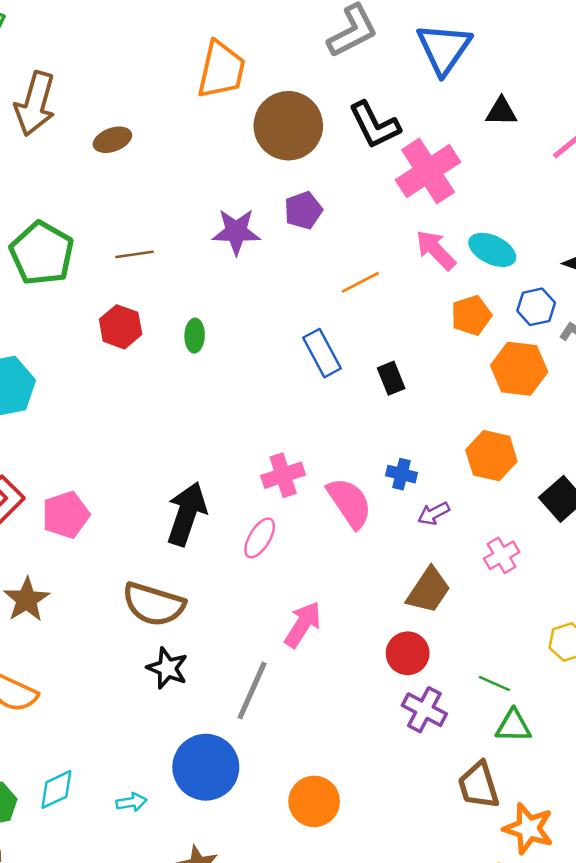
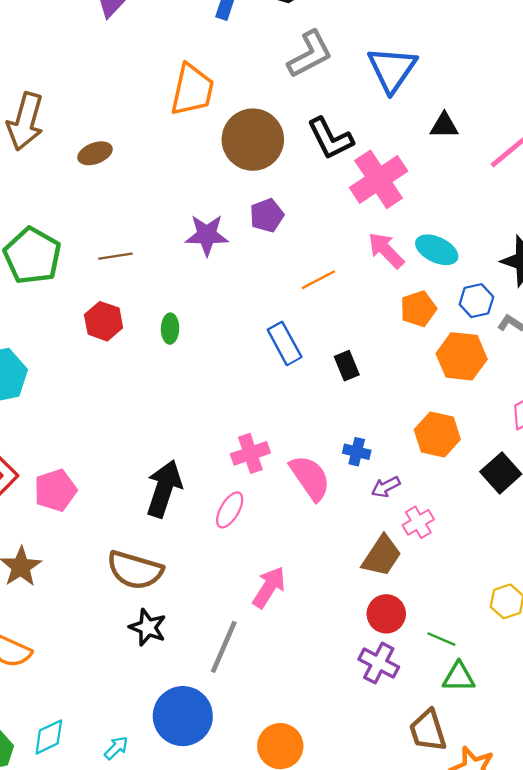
pink cross: (502, 555) -> (418, 522), moved
red circle: (408, 653) -> (386, 614), moved
cyan arrow: (131, 802) -> (116, 748), turned -35

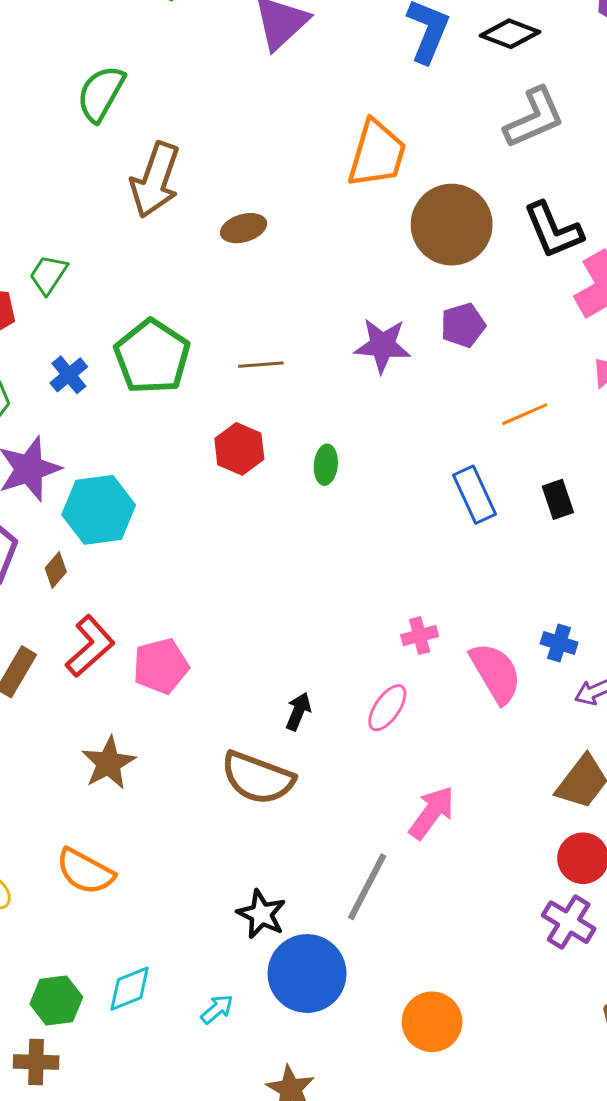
black rectangle: (347, 366) -> (558, 499), moved
pink cross: (250, 453) -> (420, 636), size x0.7
black arrow: (164, 489) -> (298, 711), moved, size x0.5
black star: (148, 627) -> (261, 914), moved

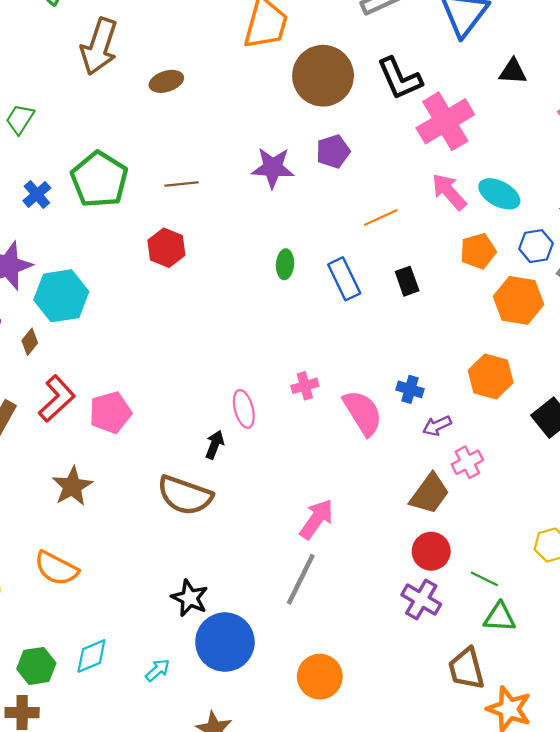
green ellipse: (326, 465) -> (285, 264), moved
pink ellipse: (387, 708) -> (244, 409), moved, turned -48
gray line: (367, 887) -> (301, 579), moved

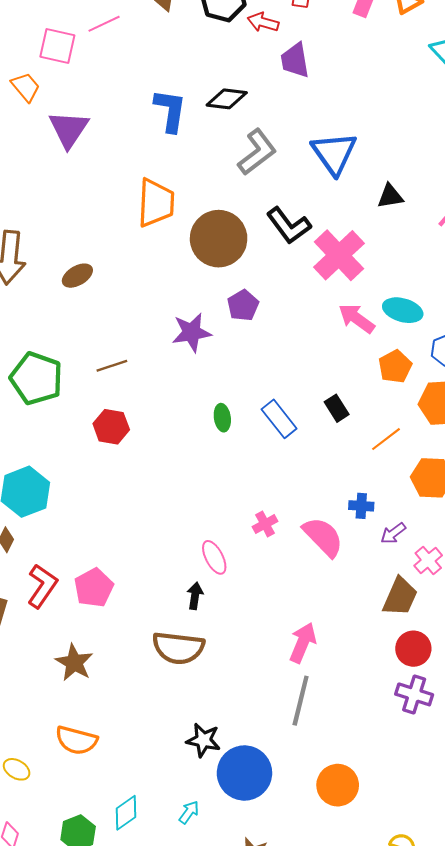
orange line: (381, 217) -> (386, 439), moved

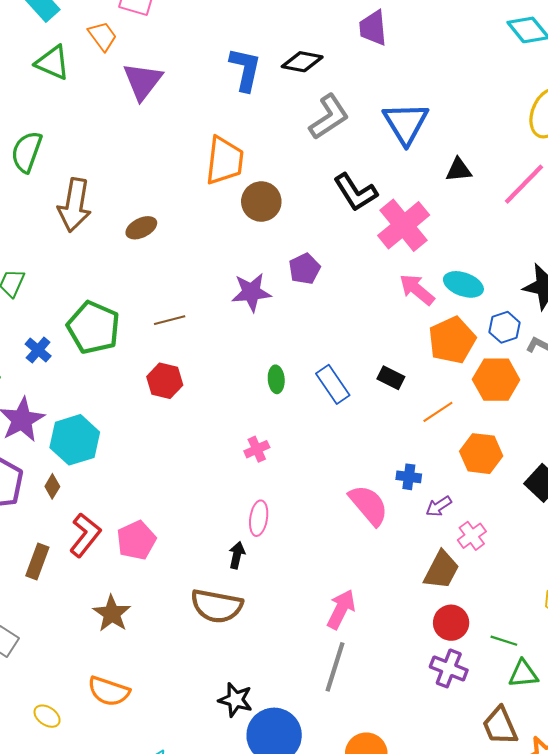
brown circle: (219, 239) -> (261, 202), moved, size x0.7
orange pentagon: (395, 367) -> (452, 340), size x1.4
black rectangle: (337, 408) -> (391, 378), turned -35
pink cross: (265, 524) -> (257, 449), moved
pink ellipse: (214, 557) -> (259, 518), turned 32

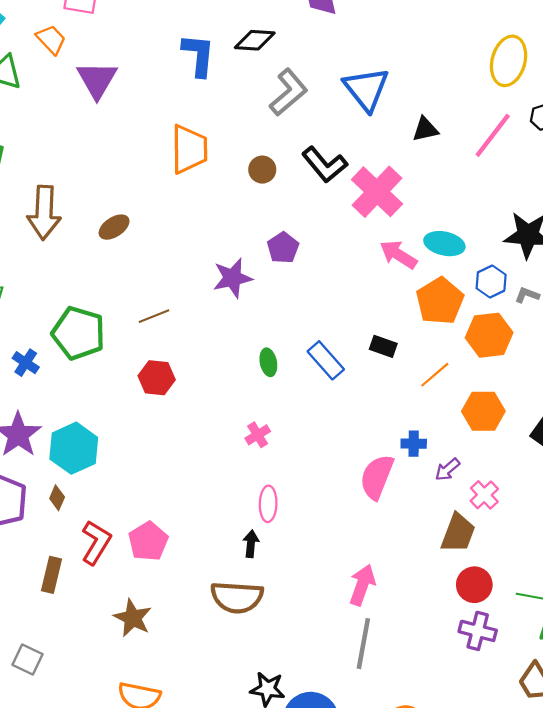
brown circle: (261, 202) -> (262, 170), moved, size x0.7
pink semicircle: (369, 505) -> (377, 477), turned -111

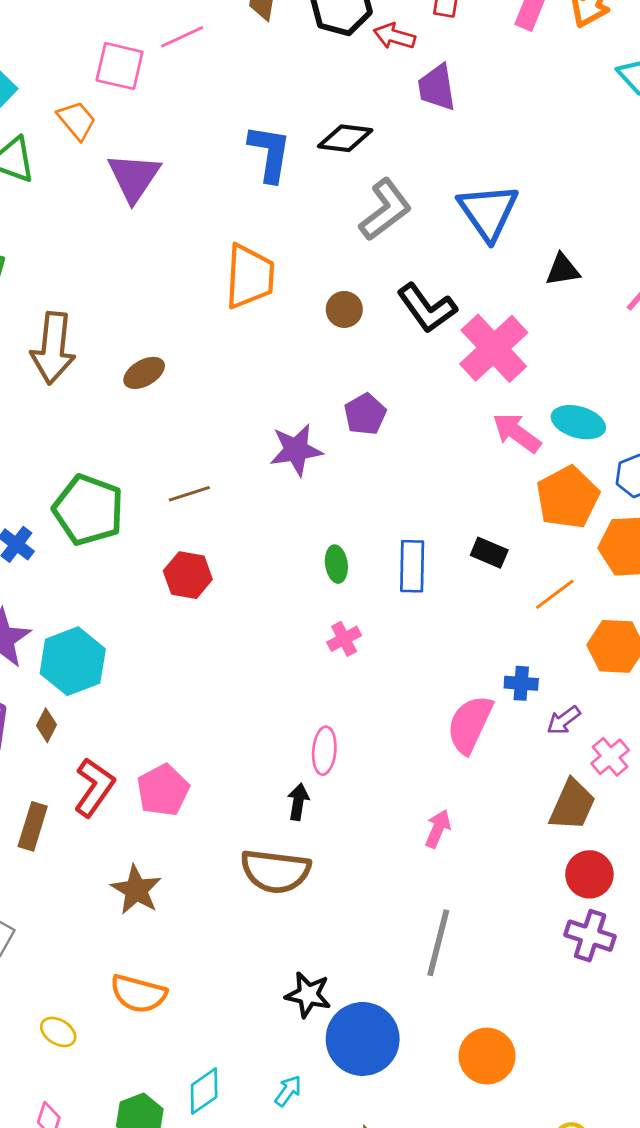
blue rectangle: (326, 360) -> (412, 566), turned 39
pink cross: (258, 435) -> (344, 639), moved
pink arrow: (362, 585) -> (438, 829), moved, size x0.7

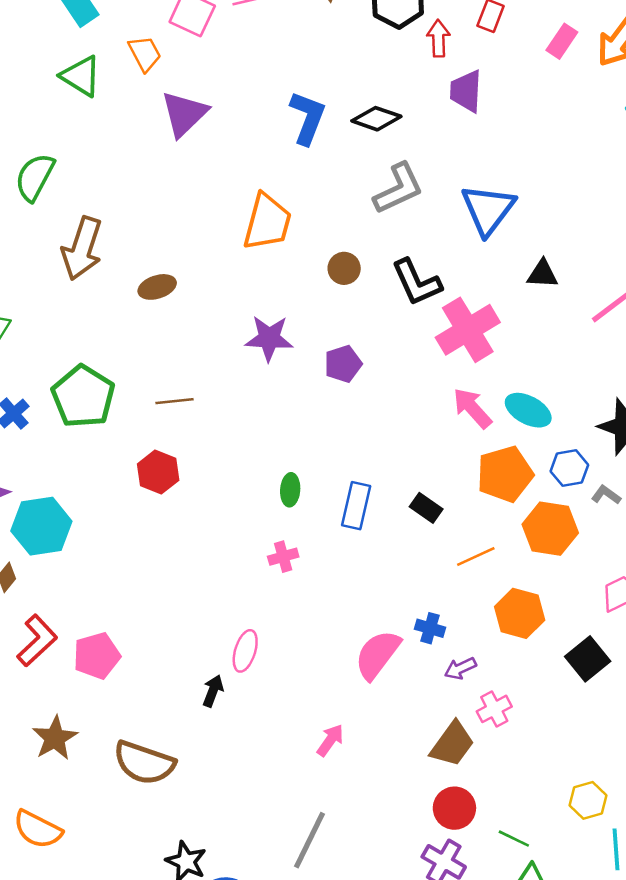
red arrow: (394, 36) -> (438, 38), turned 60
purple star: (296, 450) -> (269, 338), moved
brown semicircle: (275, 871) -> (144, 763), moved

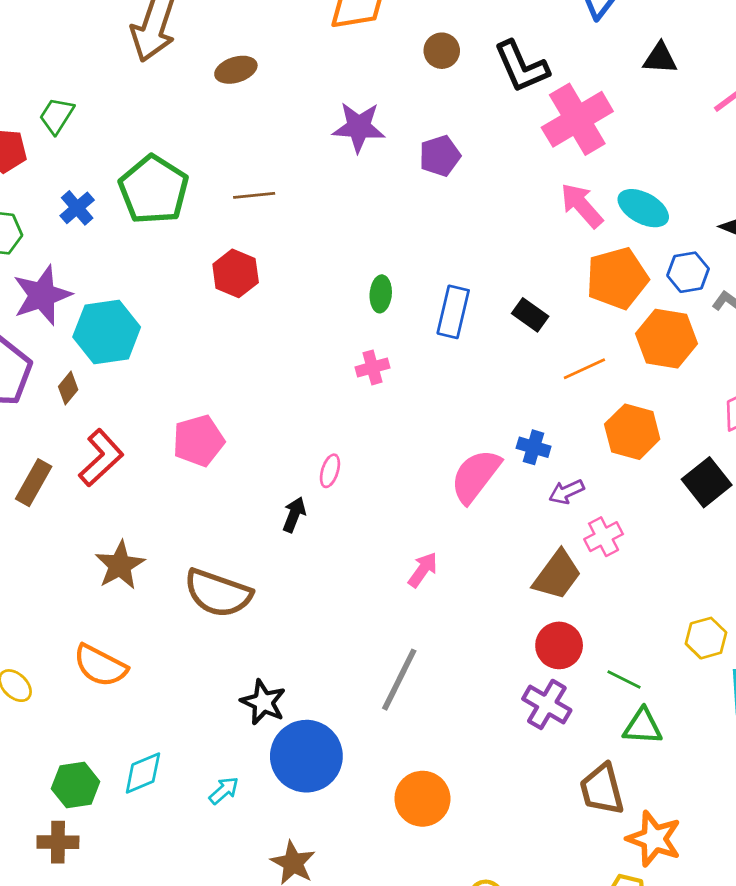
pink ellipse: (245, 651) -> (330, 471), size x0.7
pink pentagon: (97, 656) -> (199, 441), moved

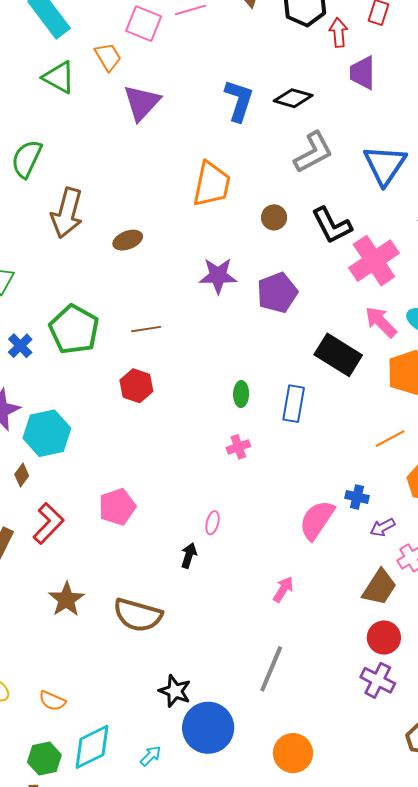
purple pentagon: (440, 156) -> (277, 293), size x1.4
black rectangle: (530, 315) -> (338, 355), moved, size x1.8
orange semicircle: (100, 666) -> (52, 701), moved, size x0.7
cyan diamond: (143, 773) -> (92, 747), size x1.4

